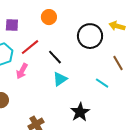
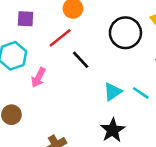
red line: (30, 47) -> (60, 38), moved
cyan triangle: (60, 79) -> (113, 92), moved

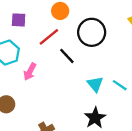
black circle: (125, 33) -> (92, 32), moved
cyan triangle: (113, 92) -> (95, 84), turned -36

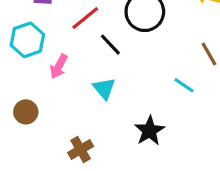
cyan triangle: (95, 84) -> (104, 88), moved

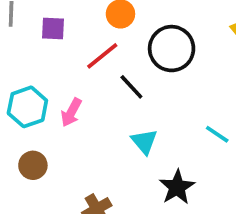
cyan hexagon: (27, 40) -> (27, 107), moved
cyan triangle: (104, 88) -> (144, 142), moved

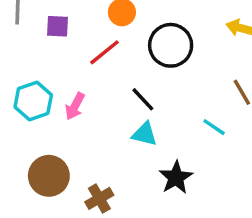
black line: (131, 87) -> (143, 99), moved
cyan triangle: (144, 142) -> (145, 134), turned -36
brown circle: (33, 165) -> (49, 176), moved, size x1.5

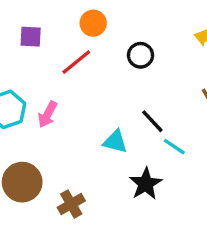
black circle: (171, 45) -> (141, 55), size x0.6
black line: (143, 99) -> (152, 121), moved
cyan line: (214, 127) -> (174, 147), moved

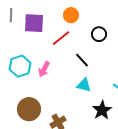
purple square: (31, 37) -> (34, 23), size x1.5
black line: (152, 121) -> (82, 60), moved

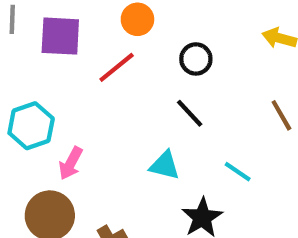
black line: (82, 60) -> (190, 113), moved
pink arrow: (44, 69) -> (71, 163), moved

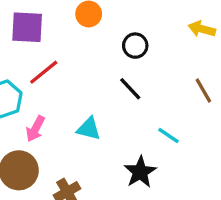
red line: (117, 67) -> (44, 72), moved
cyan triangle: (165, 165) -> (89, 129), moved

